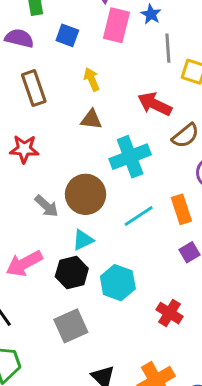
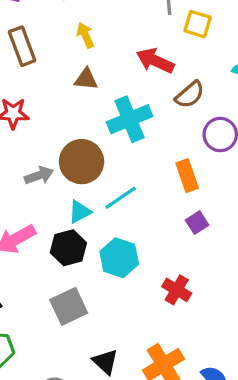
gray arrow: (47, 206) -> (39, 175), turned -60
cyan line: (139, 216) -> (121, 198), moved

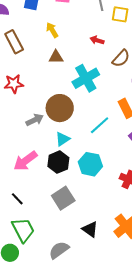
red arrow: (155, 61) -> (97, 40), size x0.6
cyan line: (121, 198) -> (100, 125), moved

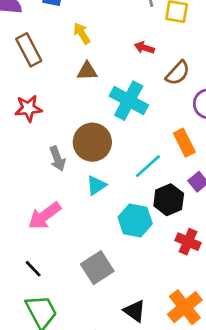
cyan cross: (86, 78) -> (129, 101), turned -32
gray arrow: (35, 120) -> (57, 159), turned 96
black hexagon: (58, 162) -> (169, 200), moved

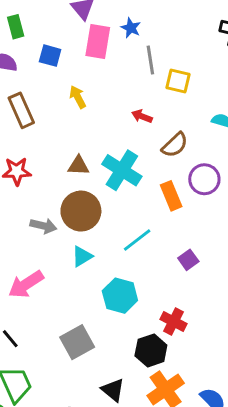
brown triangle: (87, 71) -> (78, 166), moved
orange rectangle: (184, 143) -> (171, 196), moved
gray arrow: (57, 159) -> (43, 226), turned -60
black hexagon: (169, 200) -> (151, 350), moved

